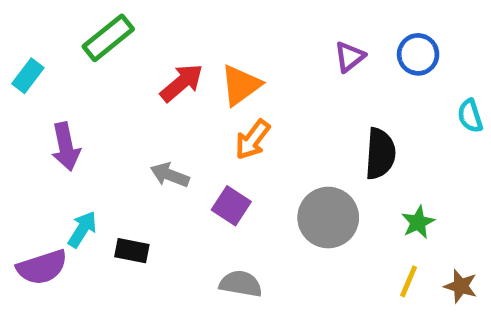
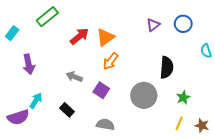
black rectangle: (132, 251) -> (67, 110), moved, turned 32

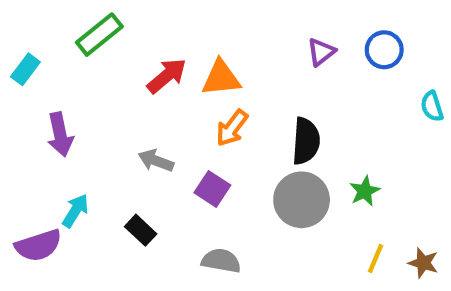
orange triangle: (105, 37) -> (221, 78), turned 30
black semicircle: (167, 67) -> (306, 141), moved
green star: (183, 97) -> (365, 191), moved

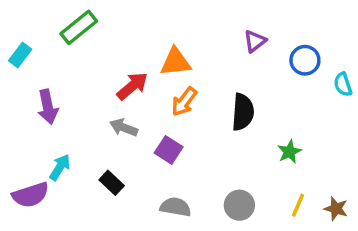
blue circle: (384, 50) -> (305, 60), moved
red arrow: (167, 76) -> (132, 86), moved
gray circle: (302, 200) -> (239, 205), moved, size x0.7

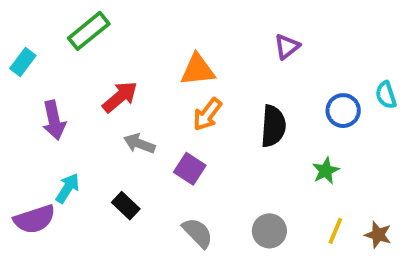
blue circle: (305, 60) -> (343, 111), moved
red arrow: (132, 86) -> (120, 97), moved
gray semicircle: (175, 207) -> (198, 233), turned 36

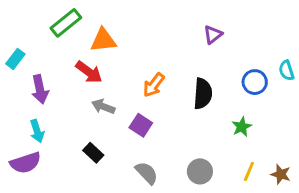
cyan rectangle: (23, 62) -> (15, 59), moved
orange triangle: (198, 70) -> (103, 40), moved
red arrow: (120, 97) -> (89, 72), turned 76
cyan arrow: (67, 188) -> (37, 131), moved, turned 130

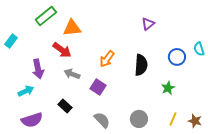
purple arrow: (40, 89) -> (38, 69), moved
cyan arrow: (37, 131) -> (26, 91), turned -98
purple semicircle: (25, 163) -> (32, 120), moved

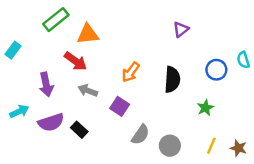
cyan arrow: (26, 91) -> (19, 111), moved
purple semicircle: (32, 120) -> (51, 122), moved
gray semicircle: (102, 120) -> (140, 135), moved, turned 78

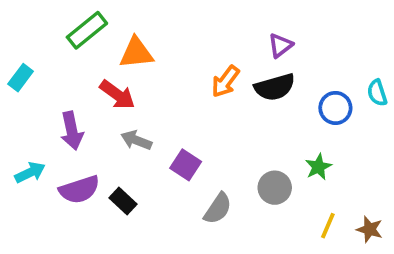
orange arrow: (131, 72) -> (225, 81), moved
black semicircle: (172, 80) -> (275, 87), moved, turned 70
gray circle: (170, 146) -> (275, 188), moved

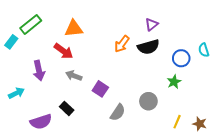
green rectangle: (87, 30) -> (31, 24), moved
green star: (318, 167) -> (174, 82), moved
purple semicircle: (79, 190) -> (41, 122), moved

